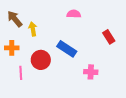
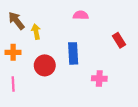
blue rectangle: (67, 49) -> (73, 53), turned 54
pink line: (21, 73) -> (13, 84), moved

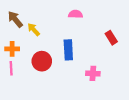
yellow arrow: (36, 32) -> (34, 29), turned -32
pink line: (13, 84) -> (11, 68), moved

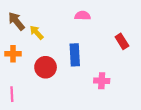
pink line: (11, 68) -> (12, 94), moved

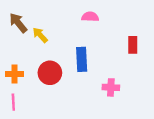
red rectangle: (122, 41) -> (133, 45), turned 32
orange cross: (13, 54) -> (15, 74), moved

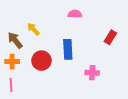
brown arrow: (18, 23) -> (15, 40), moved
red rectangle: (133, 45) -> (110, 37), turned 32

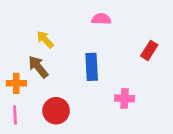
brown arrow: (15, 40) -> (38, 67), moved
red circle: (41, 61) -> (56, 111), moved

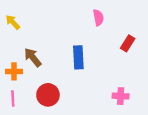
pink semicircle: (101, 19) -> (98, 18), moved, turned 77
yellow arrow: (45, 39) -> (13, 22), moved
pink cross: (125, 98) -> (121, 96), moved

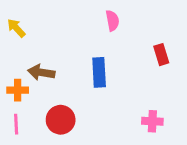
pink semicircle: (98, 18) -> (112, 21), moved
red rectangle: (128, 43) -> (161, 55), turned -49
brown arrow: (33, 57) -> (41, 72), turned -42

